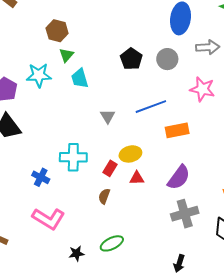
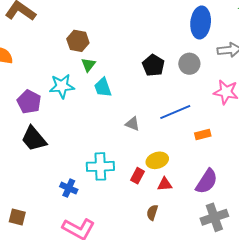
gray triangle: (108, 116) -> (133, 124), turned -35
orange rectangle: (177, 130) -> (203, 134), size x0.7
brown semicircle: (104, 196) -> (152, 212), moved

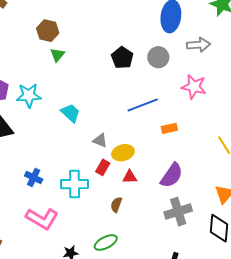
cyan star: (62, 86) -> (29, 95), moved
cyan trapezoid: (103, 87) -> (71, 113), moved, turned 150
gray triangle: (133, 124) -> (100, 140), moved
cyan cross: (100, 166) -> (75, 184), moved

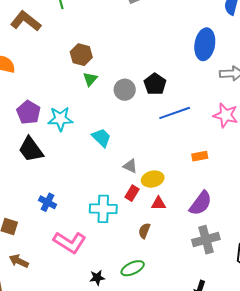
gray circle: (158, 57) -> (125, 90), moved
blue line: (143, 105) -> (175, 113), moved
blue cross: (34, 177) -> (47, 202), moved

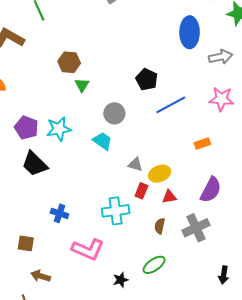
gray circle: (125, 90) -> (114, 113), moved
gray cross: (206, 240) -> (196, 228), moved

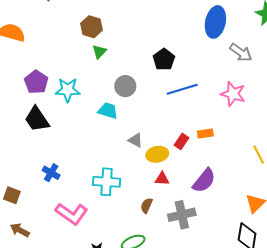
gray arrow: (221, 57) -> (241, 52), turned 35
cyan trapezoid: (102, 141) -> (108, 111), turned -30
red rectangle: (141, 191) -> (181, 141), moved

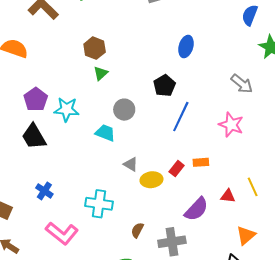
blue ellipse: (215, 22) -> (186, 47), moved, size x0.7
blue line: (182, 89) -> (181, 117), turned -52
red triangle: (162, 179) -> (228, 196), moved

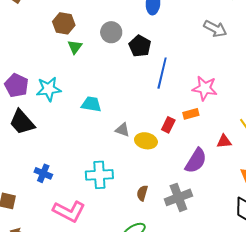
gray circle: (124, 110) -> (111, 32), moved
pink star: (231, 125) -> (205, 88), moved
yellow ellipse: (151, 180) -> (146, 141), turned 30

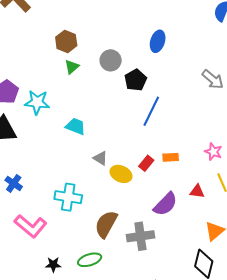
pink star: (205, 88) -> (213, 152), moved, size x0.7
brown semicircle: (142, 193) -> (106, 224), size x1.8

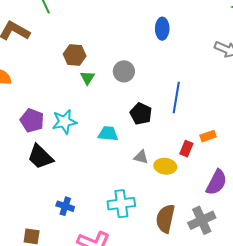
gray circle: (111, 60) -> (124, 71), moved
black pentagon: (136, 80) -> (141, 114), moved

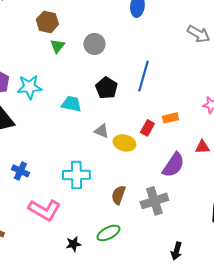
brown semicircle: (165, 219) -> (118, 195), size x0.7

